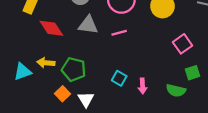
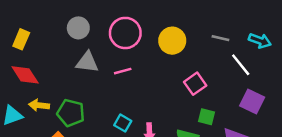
red diamond: (51, 28) -> (25, 75), moved
green square: (192, 73) -> (206, 117), turned 32

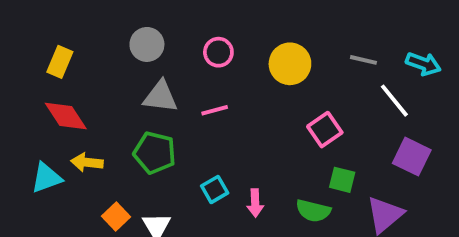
pink circle: (125, 33) -> (218, 52), size x0.6
green pentagon: (71, 113) -> (155, 153), moved
cyan square: (123, 123) -> (215, 189), turned 30

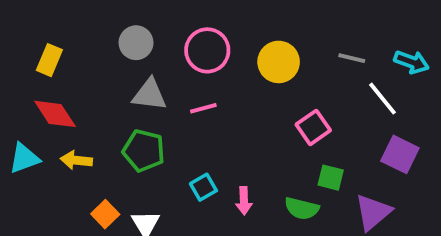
pink circle: (218, 52) -> (207, 50), size x1.5
cyan triangle: (46, 178) -> (24, 158), moved

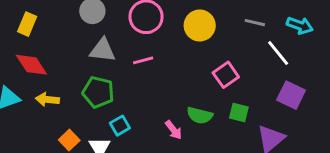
cyan square: (203, 187) -> (120, 126), moved
pink arrow: (244, 201) -> (174, 130), turned -36
green semicircle: (302, 208) -> (200, 115), moved

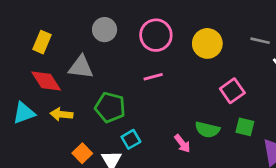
gray triangle: (103, 50) -> (81, 67), moved

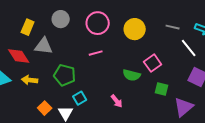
yellow rectangle: (42, 42) -> (28, 27), moved
green semicircle: (207, 130) -> (132, 75), moved

